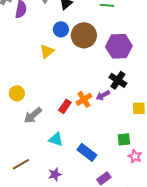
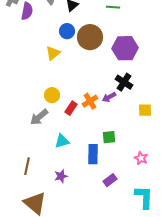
yellow circle: (17, 93) -> (52, 95), moved
cyan triangle: (56, 139) -> (62, 141), turned -35
green square: (124, 139) -> (109, 137), moved
blue rectangle: (87, 152) -> (93, 154), turned 54
brown line: (21, 164) -> (27, 166), turned -48

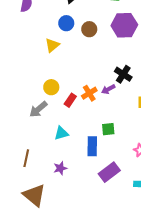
brown circle: (90, 37) -> (89, 29), size x0.6
purple hexagon: (125, 48) -> (124, 25), moved
purple rectangle: (110, 180) -> (109, 172), size x1.5

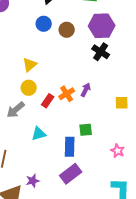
yellow triangle: (52, 45) -> (30, 65), moved
black cross: (123, 74) -> (101, 52), moved
purple arrow: (108, 89) -> (86, 90), turned 144
purple star: (60, 168) -> (33, 181), moved
purple rectangle: (109, 172) -> (71, 174), moved

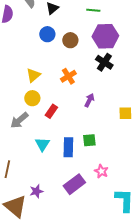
orange cross: (67, 94) -> (68, 76), moved
cyan triangle: (39, 134) -> (42, 144), turned -42
blue rectangle: (70, 147) -> (68, 147), moved
pink star: (118, 151) -> (101, 171), moved

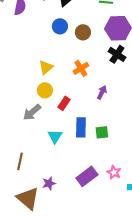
blue rectangle: (68, 147) -> (81, 127), moved
pink star: (101, 171) -> (114, 172), moved

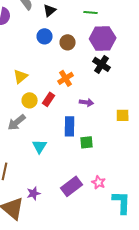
yellow triangle: (46, 67) -> (21, 76), moved
purple arrow: (102, 92) -> (87, 102), turned 72
red rectangle: (64, 103) -> (49, 99), moved
blue rectangle: (81, 127) -> (70, 126), moved

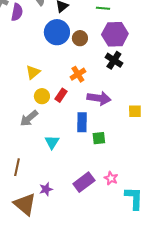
blue circle: (45, 36) -> (57, 32), size x1.6
purple arrow: (87, 102) -> (99, 98), size x1.6

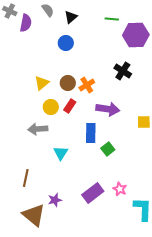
blue circle: (57, 32) -> (66, 43), size x0.6
purple hexagon: (115, 34) -> (136, 35), moved
brown circle: (80, 38) -> (68, 83), moved
gray arrow: (29, 118) -> (38, 129), turned 36
green square: (99, 138) -> (108, 149), turned -32

